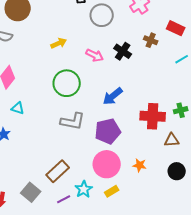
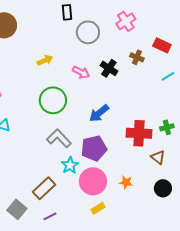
gray L-shape: (73, 121) -> (59, 138), turned -145
brown triangle: (172, 140) -> (158, 157), turned 42
cyan star: (84, 189) -> (70, 165), moved

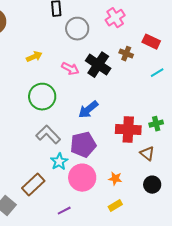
black cross: (109, 68) -> (98, 65), size x1.4
yellow rectangle: (98, 208) -> (115, 206), moved
purple line: (50, 216) -> (64, 211), moved

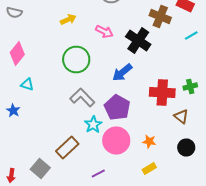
brown cross: (126, 54) -> (160, 16), size x1.5
black cross: (98, 65) -> (138, 40), moved
purple pentagon: (83, 145) -> (117, 108), turned -30

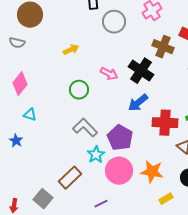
pink arrow: (104, 32) -> (109, 74), moved
green circle: (76, 60) -> (79, 90), size x0.7
blue arrow: (122, 72) -> (138, 103), moved
orange star: (149, 142) -> (152, 172), size x1.6
yellow rectangle: (149, 168) -> (166, 199), moved

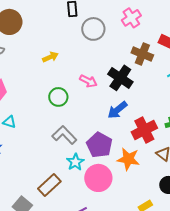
red cross: (165, 123) -> (144, 130), turned -30
orange star: (152, 172) -> (128, 159), moved

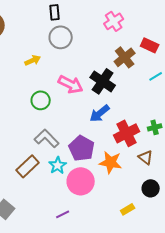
gray circle: (93, 29) -> (61, 37), moved
brown cross: (142, 54) -> (125, 57), turned 30
pink arrow: (88, 81) -> (71, 84), size x1.4
brown rectangle: (49, 185) -> (28, 166), moved

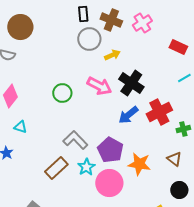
brown cross: (125, 57) -> (111, 20), moved, turned -30
yellow arrow: (33, 60) -> (112, 55), moved
green circle: (41, 100) -> (62, 93), moved
red cross: (127, 133) -> (159, 112), moved

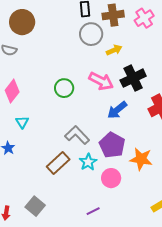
brown cross: (111, 20) -> (113, 15), turned -30
black cross: (131, 83) -> (133, 78), turned 30
blue arrow: (128, 115) -> (117, 110), moved
cyan triangle: (20, 127) -> (22, 122), turned 40
pink circle: (109, 183) -> (111, 178), size x0.7

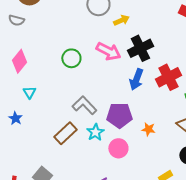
blue arrow: (117, 110) -> (136, 79), moved, turned -30
purple pentagon: (112, 145) -> (119, 115), turned -30
orange star: (141, 159) -> (148, 129), size x0.6

